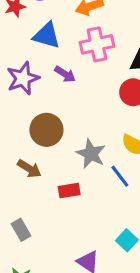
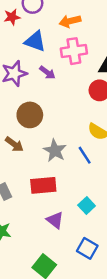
gray star: (91, 154) -> (55, 151), moved
red rectangle: (69, 191) -> (43, 185), moved, size x1.5

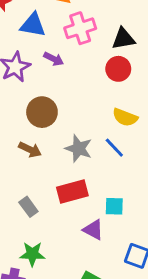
cyan square: (87, 206) -> (114, 206), moved, turned -35

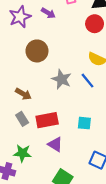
brown arrow: (30, 150) -> (23, 94), moved
red rectangle: (72, 192) -> (47, 120), moved
purple triangle: (93, 230) -> (55, 144), moved

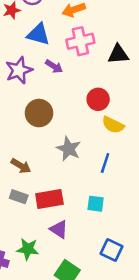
red circle: (95, 24) -> (98, 99), moved
blue line: (87, 81) -> (105, 163), moved, turned 56
gray rectangle: (22, 119) -> (19, 197), turned -40
green star: (22, 153) -> (28, 249), moved

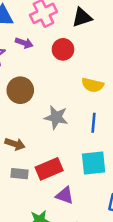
red circle: (98, 99) -> (63, 49), moved
cyan square: (96, 204) -> (94, 163), size x1.5

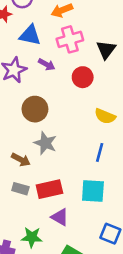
black triangle: (82, 17) -> (106, 50), turned -45
gray star: (56, 117) -> (45, 143), moved

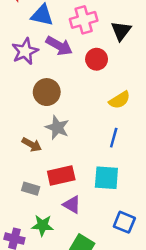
purple arrow: (47, 64) -> (59, 46), size x1.5
yellow semicircle: (105, 116) -> (120, 100), turned -55
gray rectangle: (20, 189) -> (31, 189), moved

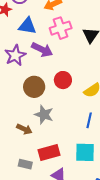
red circle: (97, 59) -> (63, 80), moved

